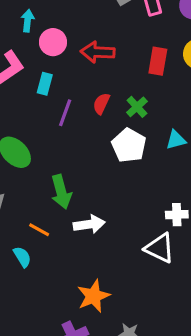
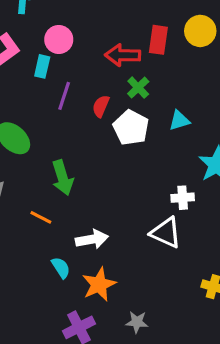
pink circle: (53, 42) -> (59, 39), moved
red arrow: (98, 52) -> (123, 55), moved
red semicircle: (101, 104) -> (101, 106), moved
white arrow: (89, 224) -> (92, 239), moved
cyan semicircle: (22, 257) -> (61, 268), moved

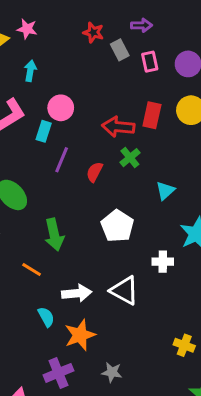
cyan triangle: (179, 121) -> (165, 191), turned -30
white pentagon: (131, 128) -> (117, 226), moved
white triangle: (166, 233) -> (124, 290), moved

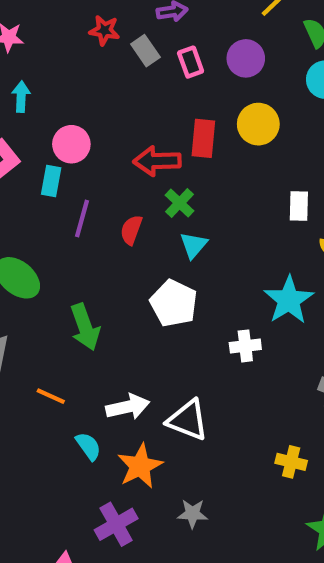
cyan triangle: (165, 191) -> (193, 245), moved
orange line: (32, 269) -> (51, 396), moved
white triangle: (124, 290) -> (188, 420), moved

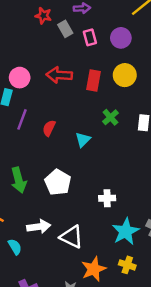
red arrow: (157, 161) -> (59, 75), moved
green cross: (180, 203) -> (110, 117), moved
cyan star: (289, 300) -> (126, 231), moved
white pentagon: (174, 303) -> (58, 182), moved
orange star: (140, 466) -> (94, 269), moved

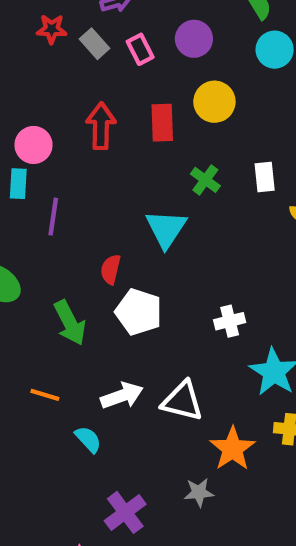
red arrow: (59, 75) -> (101, 126), turned 100
red semicircle: (49, 128) -> (111, 269), moved
cyan triangle: (83, 140) -> (166, 229), size x1.5

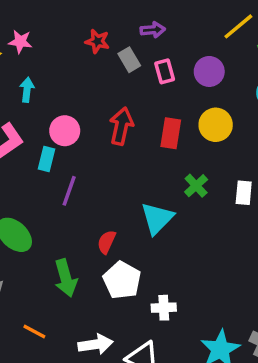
white cross: (230, 321) -> (164, 308), moved

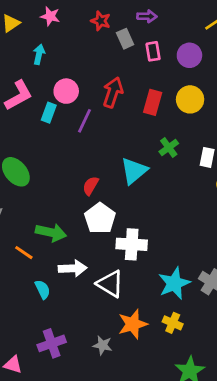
pink star: (20, 42) -> (50, 16), moved
purple line: (69, 191) -> (85, 121), moved
green arrow: (66, 278) -> (51, 232), moved, turned -68
white cross: (164, 308) -> (132, 244), size x1.5

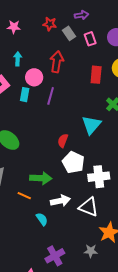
cyan arrow: (39, 54) -> (18, 59), moved
red arrow: (113, 92) -> (57, 62), moved

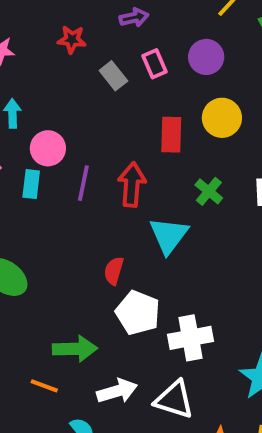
gray rectangle: (69, 33) -> (113, 76), moved
red arrow: (57, 62) -> (132, 185), moved

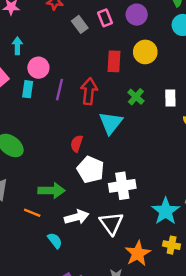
white triangle: (174, 400) -> (111, 223), turned 35

